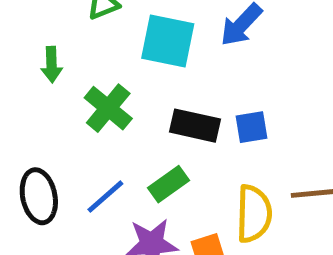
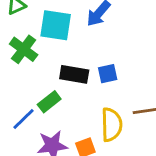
green cross: (108, 108) -> (24, 49), moved
green rectangle: (168, 184) -> (49, 102), moved

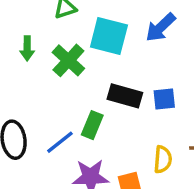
green rectangle: (49, 102) -> (92, 125), turned -35
yellow semicircle: (112, 125) -> (163, 159), size x0.7

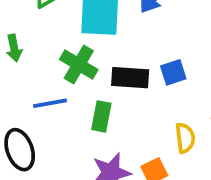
green cross: (68, 60) -> (79, 65), moved
blue line: (60, 142) -> (50, 103), moved, turned 40

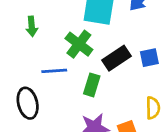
black rectangle: (130, 78) -> (116, 58), turned -44

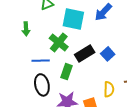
blue square: (149, 58) -> (108, 54), turned -32
black ellipse: (28, 103) -> (42, 85), moved

